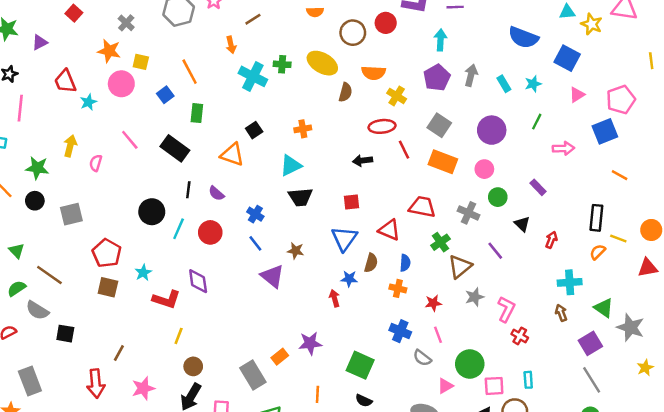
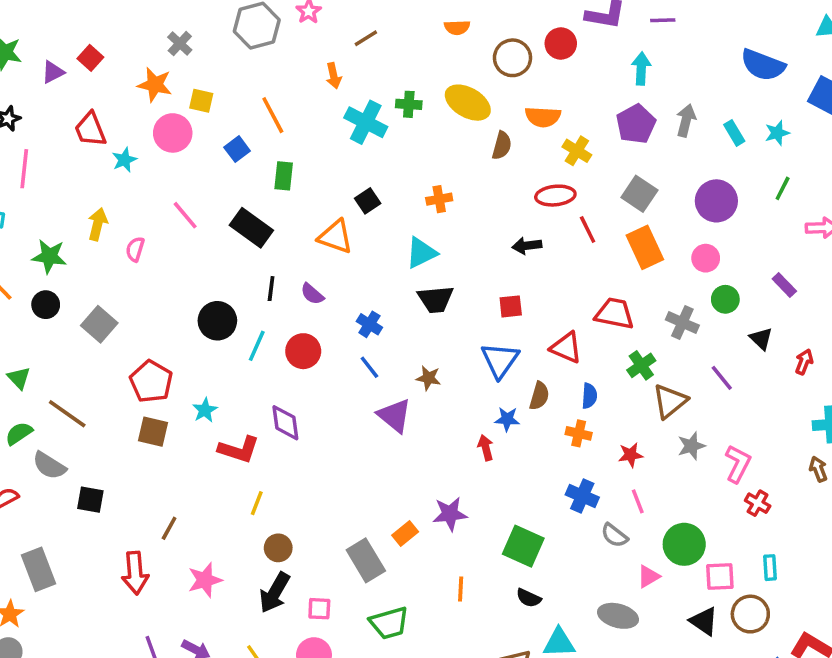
red square: (74, 13) -> (90, 58), moved
orange rectangle: (443, 162) -> (645, 247), turned 44
gray square: (71, 214) -> (99, 324), turned -35

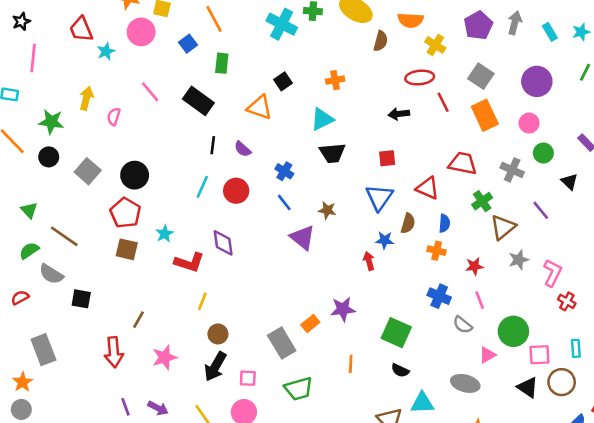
black circle: (217, 321) -> (135, 175), moved

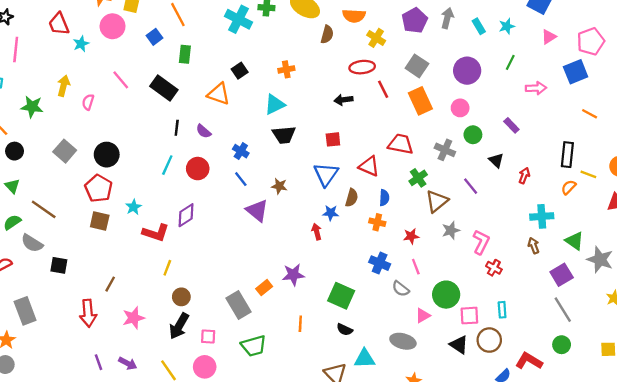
black circle: (49, 157) -> (15, 151), moved
purple diamond: (223, 243) -> (186, 215), turned 65

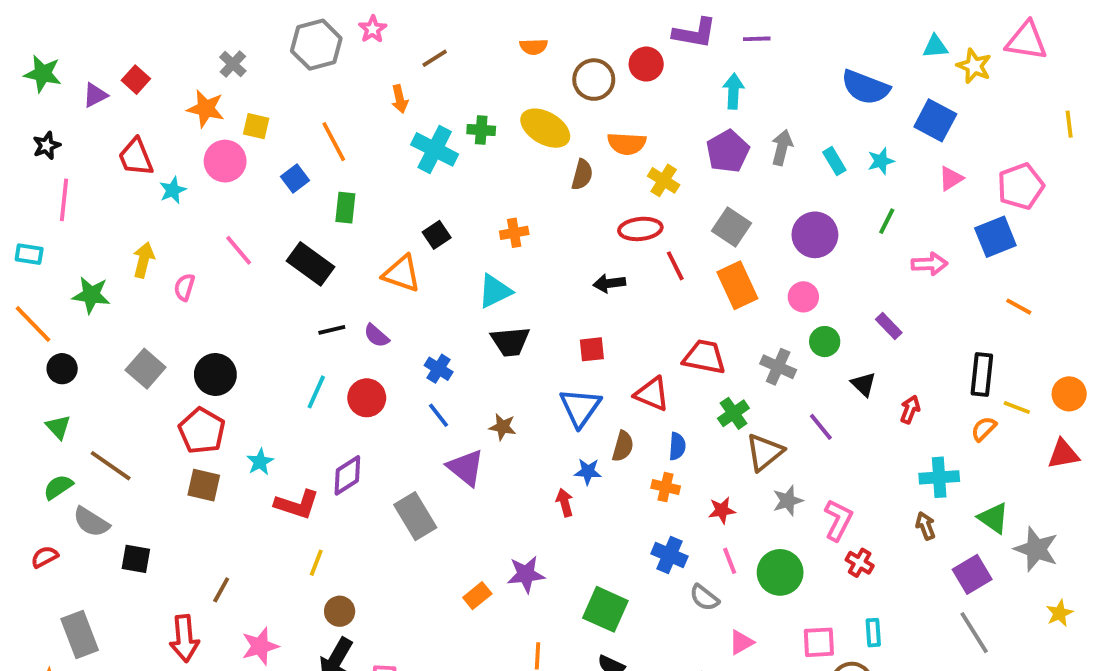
black line: (177, 128) -> (332, 330), turned 70
green circle: (446, 295) -> (780, 572), moved
gray rectangle: (238, 305) -> (415, 516), moved

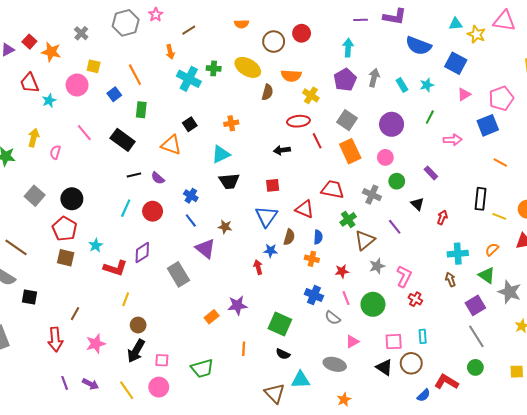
purple L-shape: (695, 33) -> (395, 17), moved
orange star: (206, 109) -> (51, 52), moved
orange semicircle: (984, 429) -> (492, 249), moved

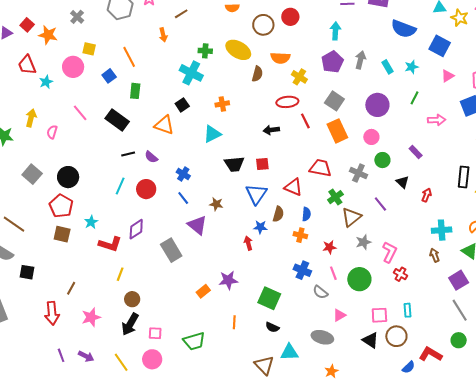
cyan cross: (189, 79) -> (191, 73), moved
black trapezoid: (229, 181) -> (234, 164), moved

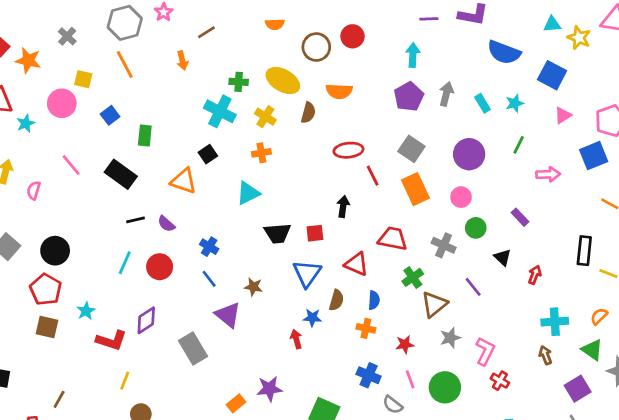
orange line: (129, 57) -> (125, 64), moved
yellow cross: (299, 77) -> (265, 117), moved
black arrow: (271, 130) -> (343, 206), moved, turned 105

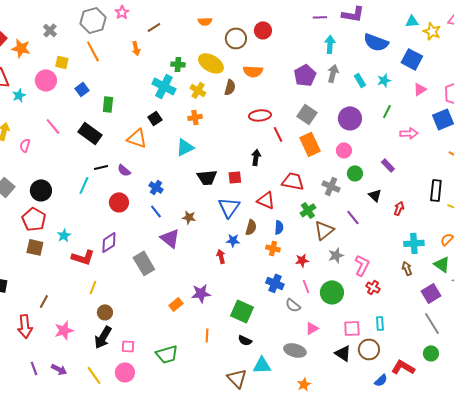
cyan arrow: (413, 55) -> (330, 44), moved
cyan line: (125, 263) -> (84, 185), moved

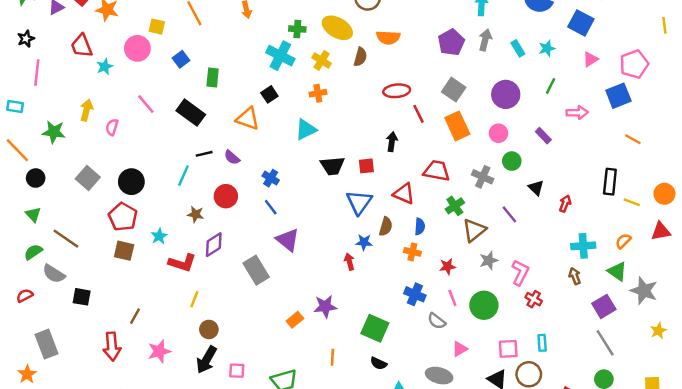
purple rectangle: (388, 165) -> (543, 136), moved
brown star: (189, 217) -> (196, 214), moved

